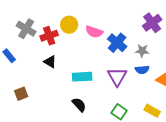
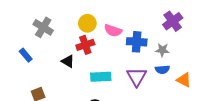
red cross: (49, 36) -> (85, 45), moved
blue cross: (117, 43) -> (137, 42), turned -36

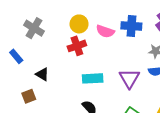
blue cross: (137, 42) -> (131, 26), moved
black triangle: (68, 61) -> (42, 74), moved

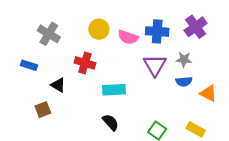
red cross: (77, 46) -> (85, 63), moved, turned 36
blue rectangle: (16, 56) -> (29, 65), turned -32
purple triangle: (129, 78) -> (155, 65), moved

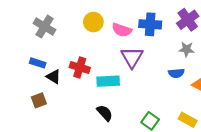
gray star: (184, 59) -> (187, 49), moved
red cross: (85, 63) -> (80, 67), moved
blue rectangle: (29, 65) -> (38, 63), moved
purple triangle: (155, 65) -> (132, 57), moved

